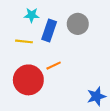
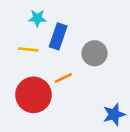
gray circle: (78, 24) -> (95, 53), moved

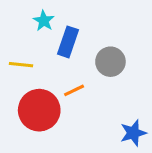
cyan star: (37, 18) -> (44, 21), turned 30
yellow line: (28, 49) -> (21, 65), moved

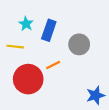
cyan star: (44, 21) -> (26, 24), moved

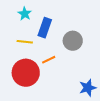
cyan star: (26, 24) -> (25, 14), moved
yellow line: (15, 47) -> (25, 42), moved

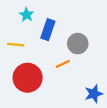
yellow line: (25, 42) -> (16, 45), moved
orange line: (49, 60) -> (63, 64), moved

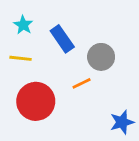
cyan star: (27, 15) -> (23, 25), moved
blue rectangle: (48, 30) -> (62, 39), turned -54

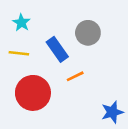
blue rectangle: (62, 39) -> (57, 49), moved
gray circle: (101, 57) -> (88, 33), moved

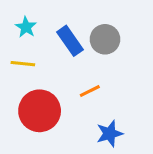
blue rectangle: (57, 49) -> (70, 41), moved
blue star: (112, 112) -> (110, 134), moved

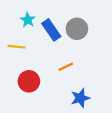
cyan star: (26, 27) -> (28, 20), moved
red circle: (40, 111) -> (29, 81), size x0.7

